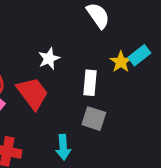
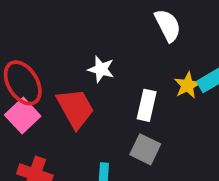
white star: (49, 59) -> (101, 69), turned 30

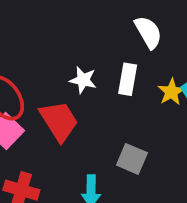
white rectangle: (147, 105) -> (128, 79), moved

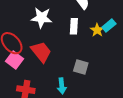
white star: (83, 80) -> (41, 18), moved, size x1.5

